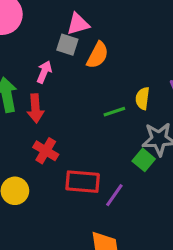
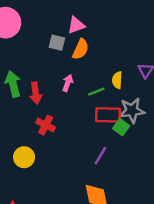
pink triangle: (78, 24) -> (76, 25), moved
pink arrow: (44, 72) -> (68, 83), moved
red rectangle: (83, 182) -> (108, 115), moved

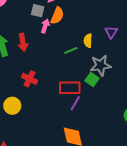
pink arrow: (68, 83) -> (45, 26), moved
red arrow: (36, 93) -> (23, 42), moved
red rectangle: (108, 115) -> (70, 88), moved

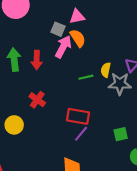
orange semicircle: (57, 16) -> (78, 38), turned -66
pink arrow: (45, 26) -> (63, 47), size x1.5
gray star: (101, 65) -> (120, 84), moved
green square: (92, 79) -> (121, 134), moved, turned 32

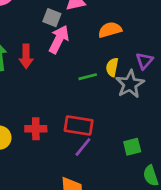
orange semicircle: (78, 38) -> (110, 30), moved, turned -72
gray star: (120, 84) -> (130, 84), turned -30
red cross: (37, 100) -> (36, 129), moved, turned -35

